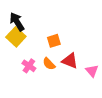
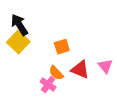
pink cross: (29, 66) -> (48, 84), moved
pink triangle: (92, 71) -> (105, 66), moved

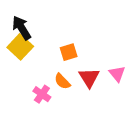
red triangle: (80, 70) -> (89, 78), turned 36
pink cross: (48, 84) -> (42, 94), moved

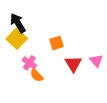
orange semicircle: (62, 81) -> (37, 75), moved
pink cross: (42, 94) -> (29, 63), moved

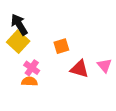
red triangle: (73, 64) -> (80, 69), turned -42
orange semicircle: (37, 75) -> (29, 81), moved, turned 136

